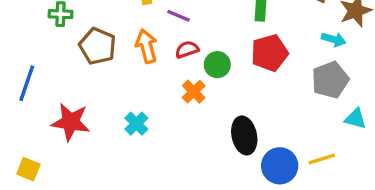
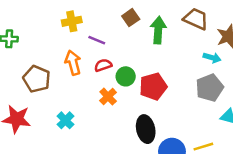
brown pentagon: (98, 46) -> (37, 79), moved
red pentagon: (270, 53) -> (153, 86), moved

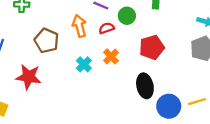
green circle: (126, 76) -> (127, 16), moved
cyan cross: (65, 120) -> (84, 64), moved

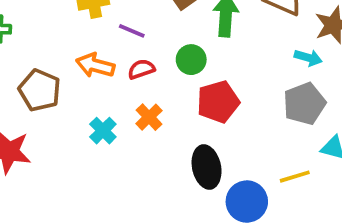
green circle: (127, 16) -> (191, 60), moved
orange arrow: (79, 26) -> (95, 65), turned -60
yellow line: (197, 102) -> (295, 177), moved

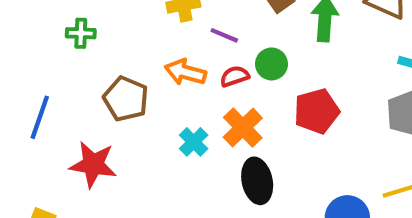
green circle: (191, 60) -> (271, 64), moved
orange cross: (149, 117) -> (243, 128), size x1.4
black ellipse: (207, 167) -> (257, 181), moved

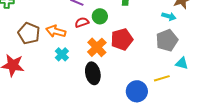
orange arrow: (185, 72) -> (56, 31), moved
orange cross: (243, 128) -> (97, 47), moved

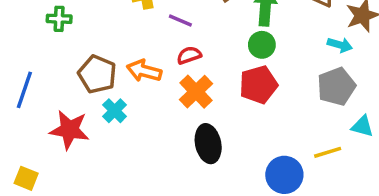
green circle: (100, 16) -> (262, 45), moved
orange cross: (97, 47) -> (196, 92), moved
cyan cross: (62, 54) -> (115, 111), moved

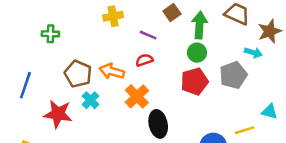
purple line: (180, 21) -> (148, 35), moved
gray pentagon: (336, 86) -> (233, 75), moved
orange cross: (196, 92) -> (137, 96), moved

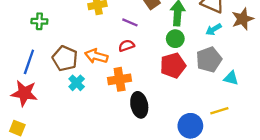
cyan arrow: (253, 53) -> (214, 29), moved, turned 133
blue line: (25, 85) -> (29, 62), moved
orange cross: (137, 96) -> (120, 79), turned 35
cyan triangle: (270, 111) -> (231, 78), moved
red star: (58, 114) -> (24, 93), moved

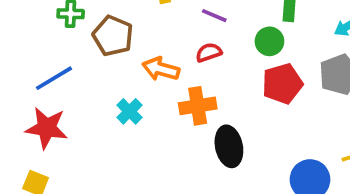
green circle: (175, 39) -> (269, 41), moved
brown pentagon: (65, 58) -> (113, 36), moved
blue line: (29, 62) -> (54, 78), turned 40

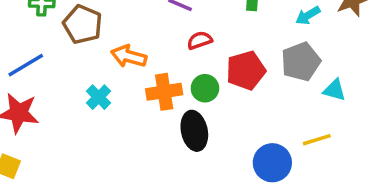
green circle: (269, 41) -> (205, 88), moved
red semicircle: (209, 52) -> (200, 40), moved

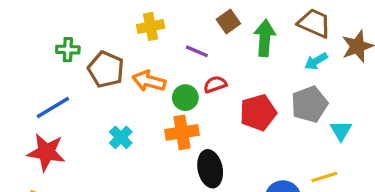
orange arrow: (129, 56) -> (149, 81), moved
green circle: (205, 88) -> (185, 98), moved
cyan triangle: (334, 90) -> (341, 131), turned 45

